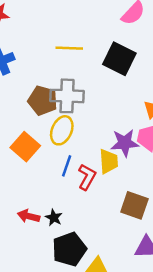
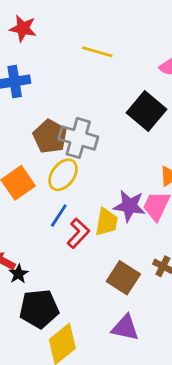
yellow line: (69, 48) -> (97, 52), moved
black star: (54, 218) -> (19, 274), moved

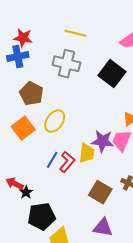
red star: (23, 28) -> (23, 38), moved
brown pentagon: (50, 136) -> (31, 93), moved
gray cross: (78, 138) -> (66, 64), moved
blue line: (59, 216) -> (52, 160), moved

